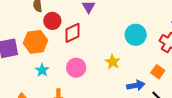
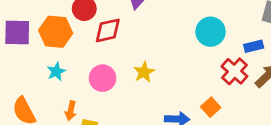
cyan circle: (136, 35) -> (211, 32), moved
yellow star: (113, 62) -> (144, 72), moved

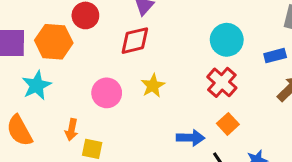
red diamond: (108, 30) -> (135, 41), moved
red cross: (234, 71) -> (222, 82), moved
cyan star: (56, 72) -> (37, 85), moved, size x1.4

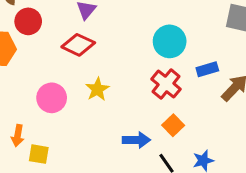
red diamond: (135, 41) -> (78, 45), turned 40
blue rectangle: (275, 56) -> (207, 69), moved

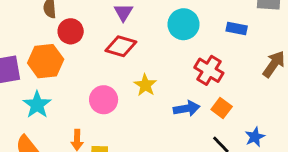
cyan circle: (170, 41) -> (184, 24), moved
blue rectangle: (207, 69) -> (237, 28), moved, turned 36
blue arrow: (136, 140) -> (187, 108), moved

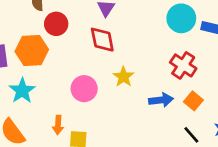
cyan circle: (184, 24) -> (181, 18), moved
red diamond: (121, 46) -> (102, 40), turned 60

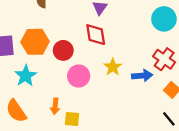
red circle: (56, 24) -> (63, 50), moved
blue arrow: (161, 100) -> (142, 76), moved

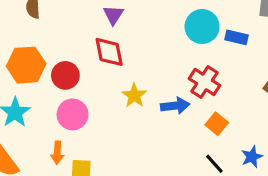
pink circle: (79, 76) -> (73, 114), moved

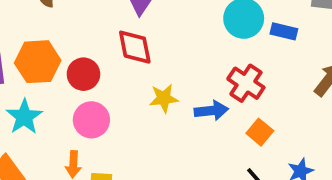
yellow star: (134, 95) -> (164, 98), turned 30

